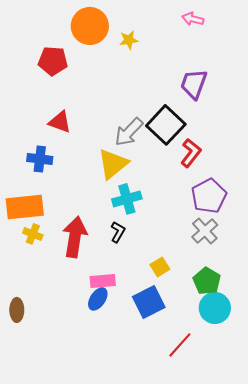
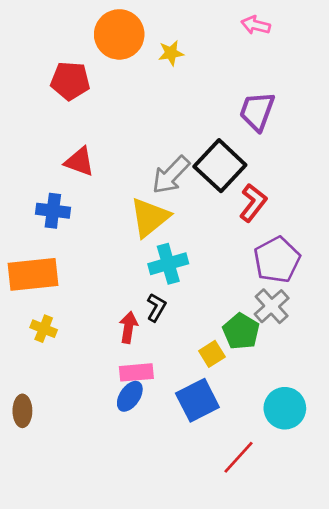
yellow cross: (33, 234) -> (44, 329), moved
red arrow: (75, 237) -> (128, 327), moved, size x0.6
green pentagon: (207, 281) -> (241, 331), moved

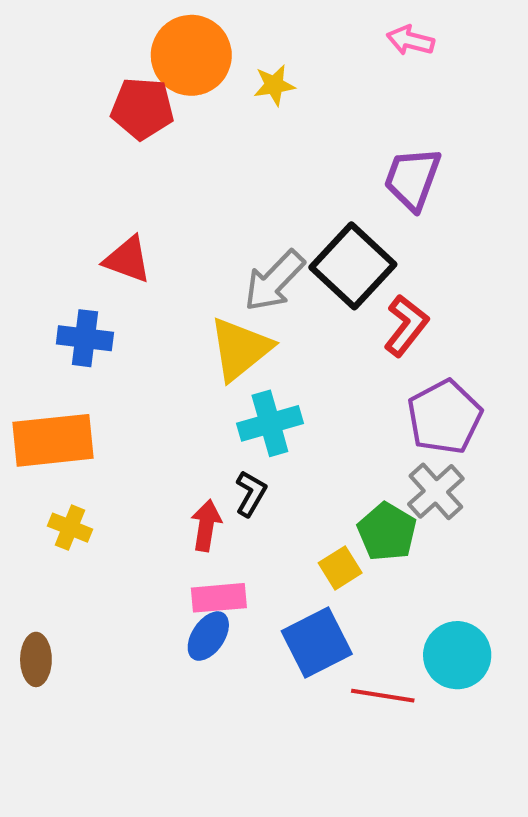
red pentagon: (70, 81) -> (142, 108), moved
red line: (238, 457) -> (383, 696), moved, turned 57

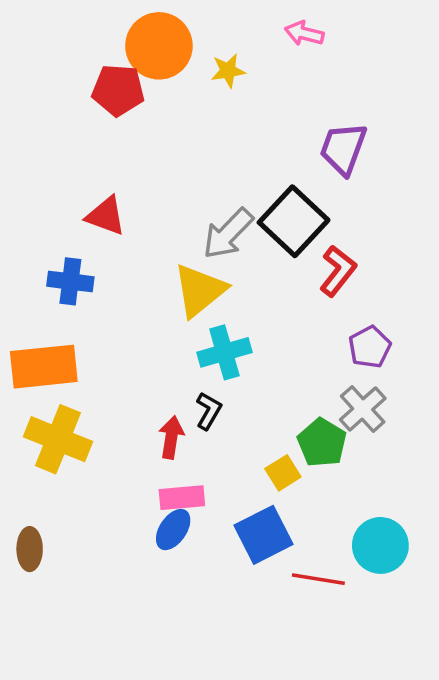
pink arrow: (410, 40) -> (304, 33), moved
purple pentagon: (444, 417) -> (370, 347), size x0.7
yellow cross: (70, 528) -> (58, 439), size x1.8

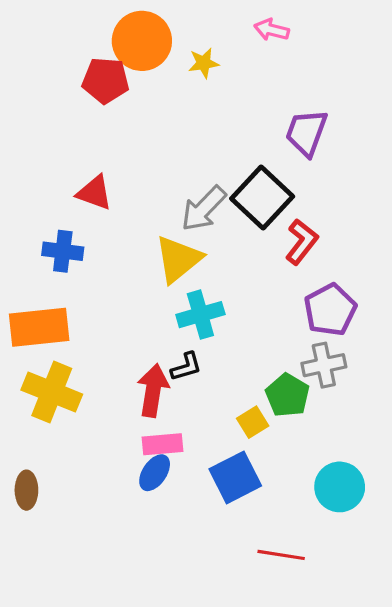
purple pentagon: (370, 347) -> (330, 310), size x1.4
gray cross: (363, 409) -> (324, 365), turned 30
black L-shape: (209, 411) -> (186, 367), turned 44
red arrow: (171, 437) -> (153, 390), size x1.4
red line: (318, 579) -> (281, 555), moved

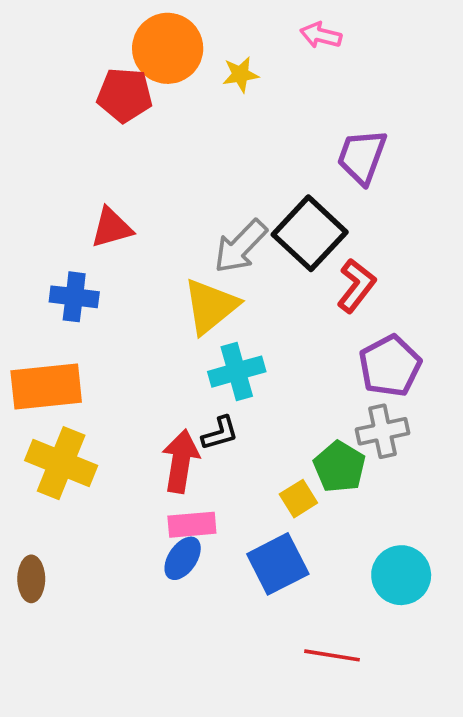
red triangle: (94, 193) -> (112, 228), turned -36

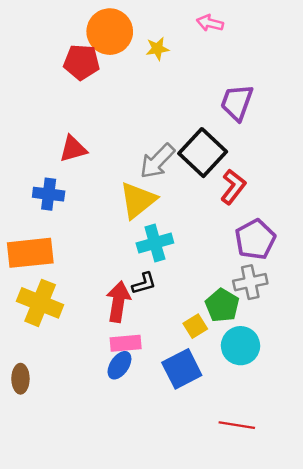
cyan circle: (401, 575) -> (240, 346), moved
red line: (332, 655) -> (237, 425), moved

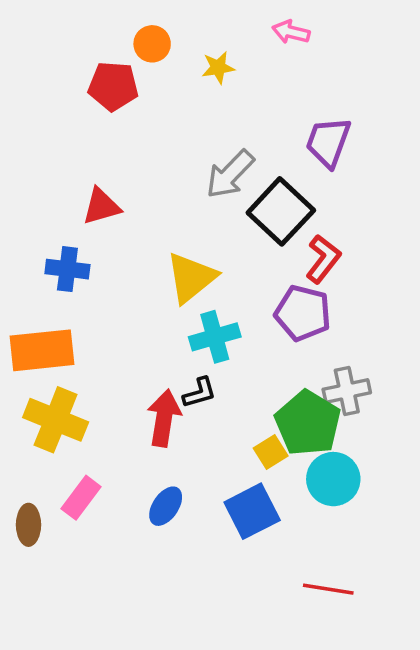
orange circle: (110, 32) -> (152, 44), size x0.6
gray arrow: (157, 161) -> (230, 174), moved
purple pentagon: (255, 239) -> (303, 313), moved, turned -30
green pentagon: (222, 305) -> (308, 423), size x1.4
pink rectangle: (126, 343) -> (81, 498), moved, turned -48

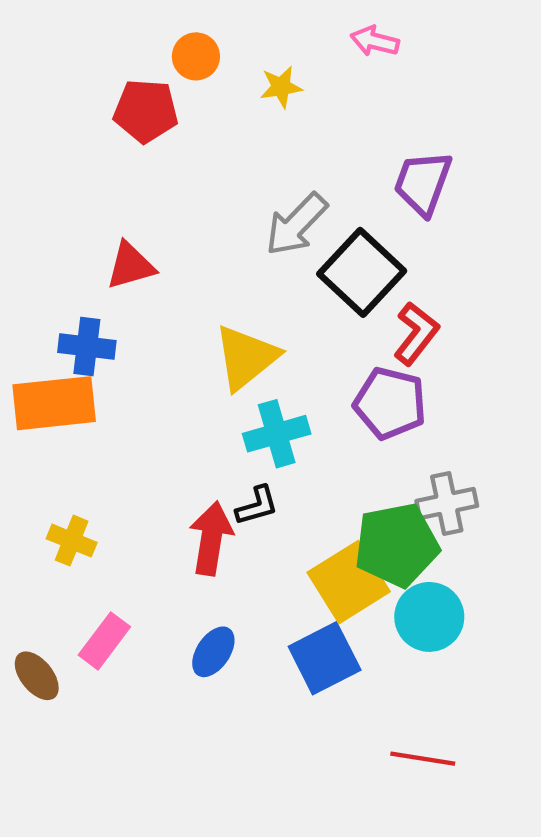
orange rectangle: (42, 350) -> (54, 403), moved
yellow cross: (56, 420) -> (72, 541), size x0.6
green pentagon: (308, 423) -> (397, 545), turned 30
yellow square: (271, 452) -> (349, 582), size x1.8
brown ellipse: (28, 525) -> (37, 676), turned -39

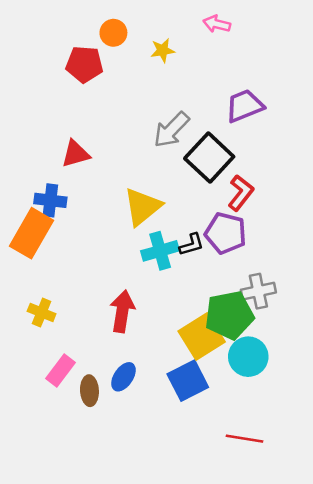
purple trapezoid: (423, 183) -> (244, 106), turned 48
orange rectangle: (54, 403) -> (32, 233), turned -54
black L-shape: (257, 506) -> (192, 244), moved
brown ellipse: (37, 676) -> (89, 391), moved, turned 36

